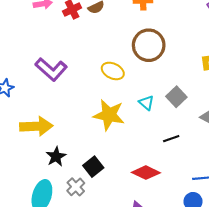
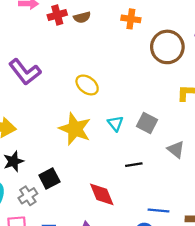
brown circle: (149, 45) -> (167, 47), moved
gray square: (176, 97) -> (147, 123), turned -30
red diamond: (146, 173) -> (102, 194), turned 32

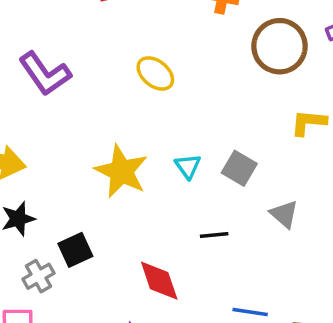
yellow ellipse: (87, 85) -> (155, 73), moved

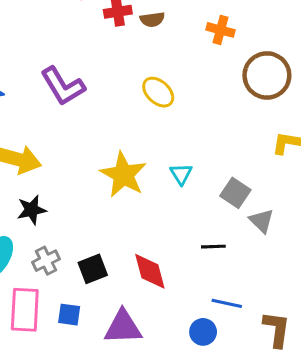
gray square: (239, 168) -> (235, 193), moved
black line: (214, 235) -> (213, 247), moved
black square: (75, 250) -> (93, 269), moved

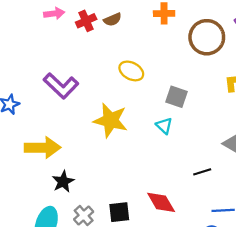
yellow star: (123, 175) -> (111, 120), moved
gray square: (235, 193) -> (177, 97), moved
black square: (93, 269) -> (119, 212), turned 30

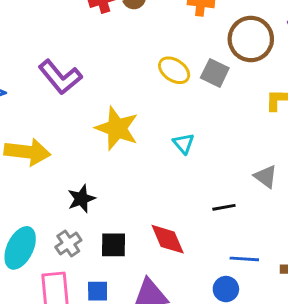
yellow ellipse: (131, 71) -> (174, 70), moved
gray square: (177, 97) -> (215, 73), moved
black star: (63, 182) -> (81, 199), moved

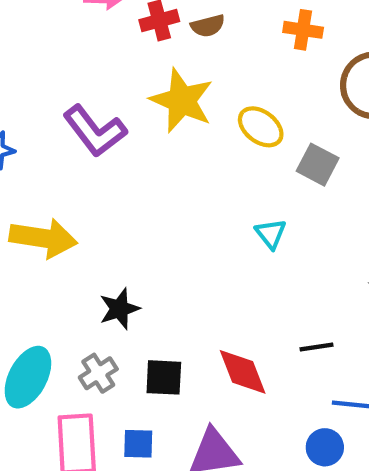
gray square: (215, 73) -> (318, 165), moved
yellow star: (117, 128) -> (182, 101), moved
black line: (224, 207) -> (316, 347), moved

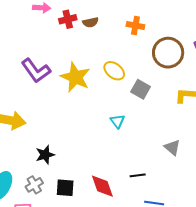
yellow star: (182, 101) -> (75, 77), moved

